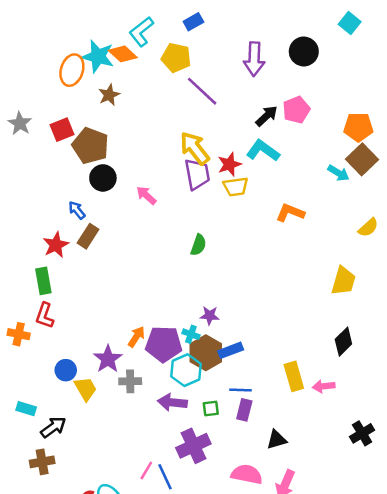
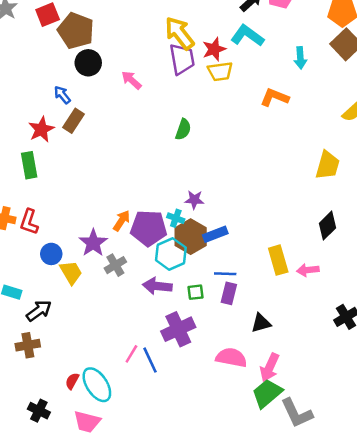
cyan arrow: (338, 173) -> (300, 58), moved, turned 55
red L-shape: (45, 316) -> (29, 222), moved
gray cross: (130, 381) -> (115, 265), turned -30

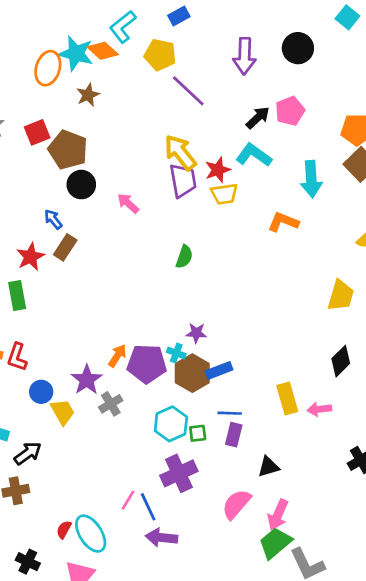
cyan arrow: (300, 58) -> (311, 179), size x1.5
cyan hexagon: (171, 254) -> (171, 424), moved
purple arrow: (157, 286) -> (162, 538), moved
pink semicircle: (231, 358) -> (236, 504), turned -60

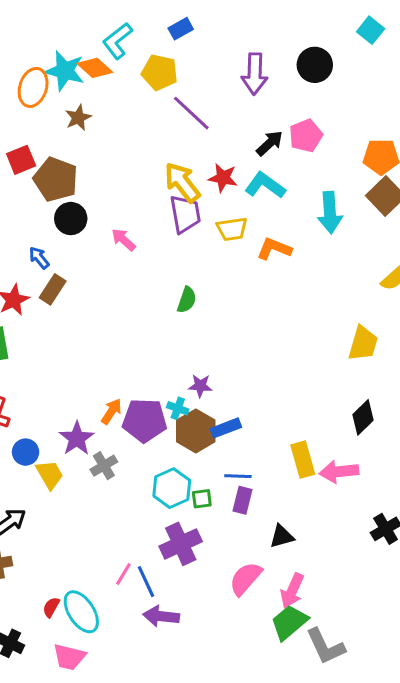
red star: (218, 170) -> (223, 178), moved, turned 30
orange L-shape: (283, 222) -> (274, 249), moved
pink arrow: (319, 409) -> (339, 472), size x1.4

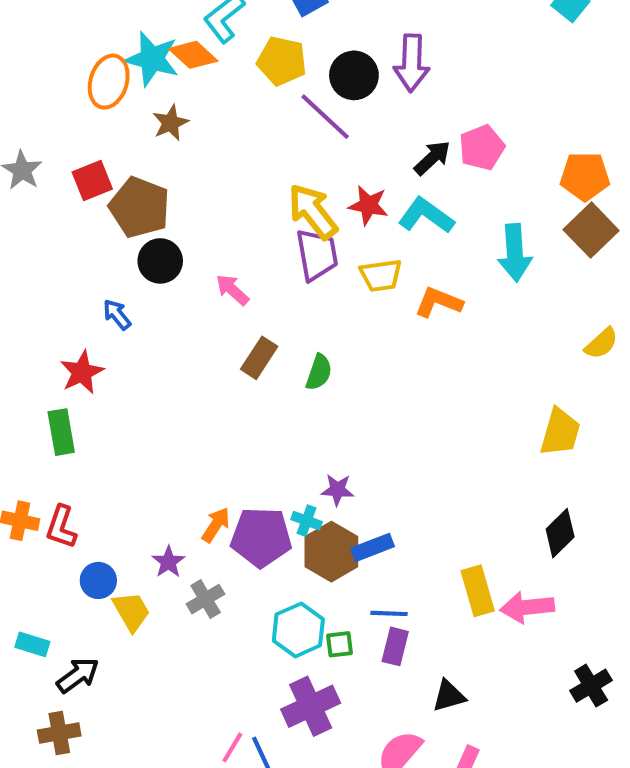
black circle: (315, 65) -> (354, 75), moved
brown rectangle: (53, 289) -> (259, 358), moved
purple star: (77, 438) -> (168, 562), size x0.7

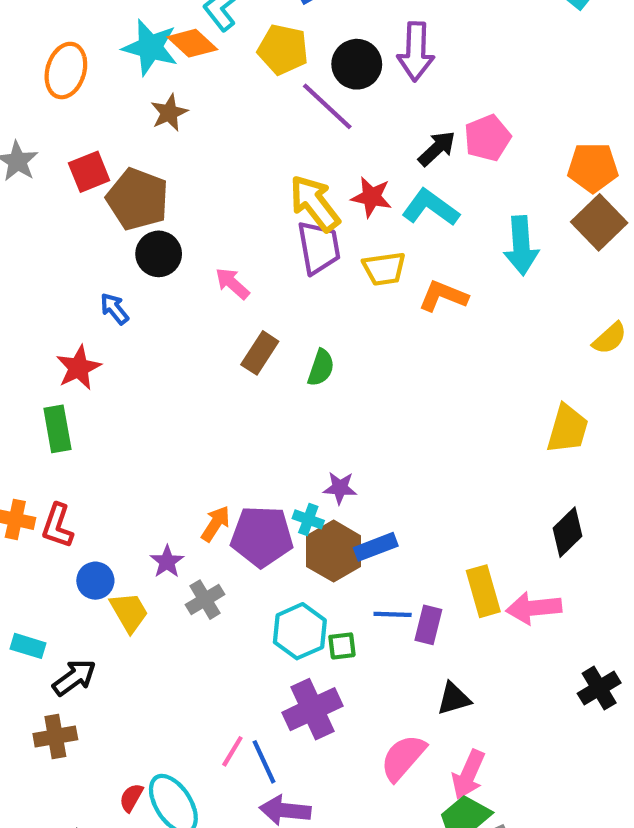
orange ellipse: (109, 82) -> (66, 71), moved
purple rectangle: (395, 646) -> (428, 625), moved

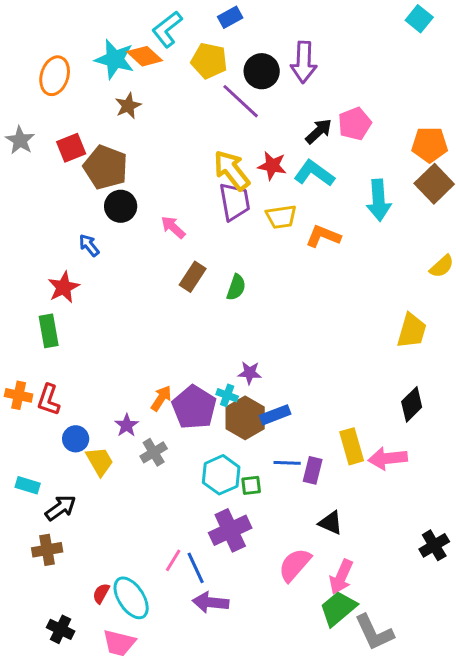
purple pentagon: (262, 536) -> (194, 407), turned 30
black cross: (599, 688) -> (434, 545), moved
black triangle: (454, 699) -> (331, 523), turned 40

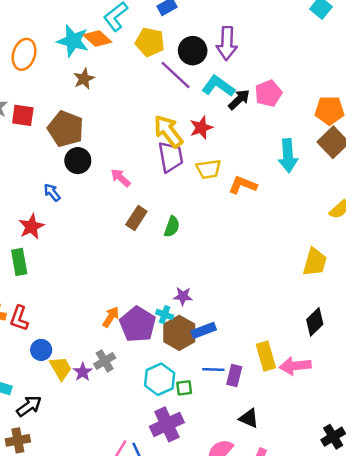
red square: (71, 148) -> (23, 115), moved, turned 30
red star: (272, 166) -> (201, 128), turned -30
cyan L-shape: (314, 173) -> (218, 86), moved
purple star: (127, 425) -> (83, 372), moved

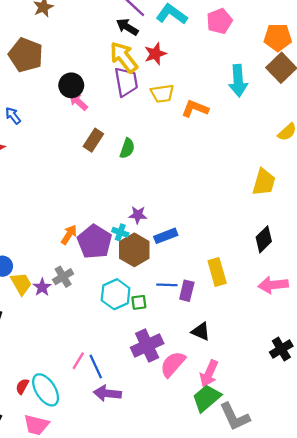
black arrow: (239, 100) -> (127, 27), moved, turned -105
black circle: (78, 161) -> (71, 85), moved
blue rectangle: (204, 330) -> (166, 236), moved
pink arrow: (295, 366) -> (273, 285), moved
purple cross: (167, 424) -> (147, 346), moved

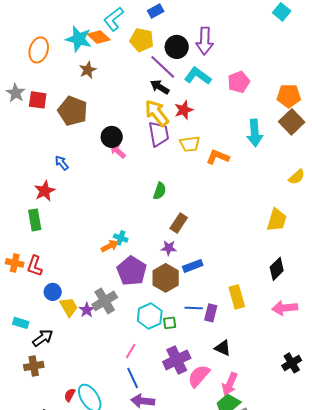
brown rectangle: (93, 140) -> (179, 223), moved
cyan cross: (120, 232) -> (121, 238), moved
orange arrow: (69, 235) -> (110, 246), moved, turned 30
gray cross: (63, 277) -> (105, 301), size x1.4
pink line: (78, 361) -> (131, 351), moved

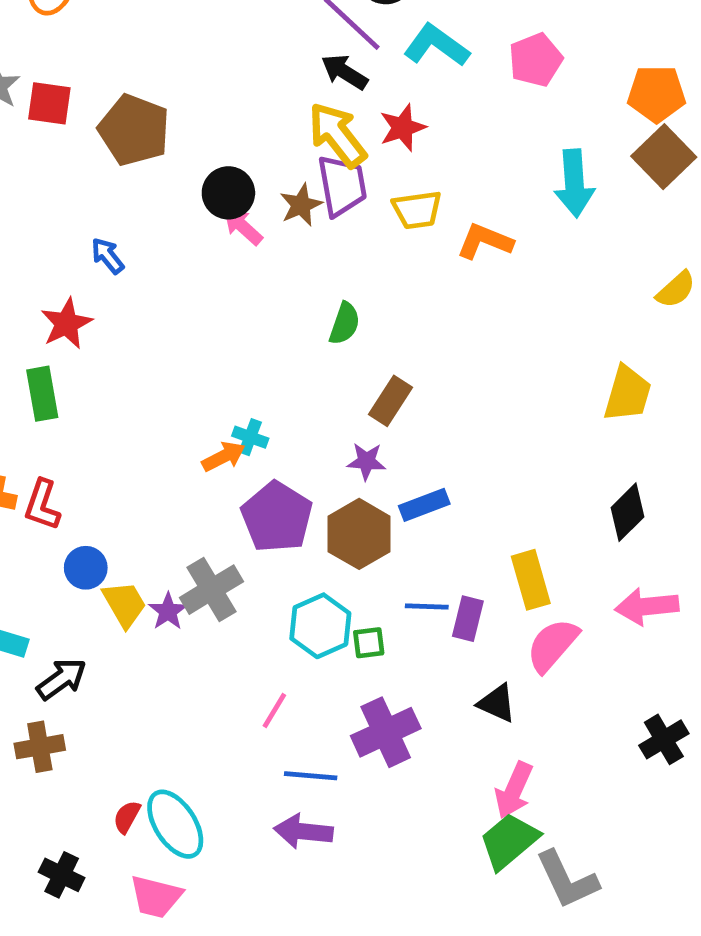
brown star: (88, 70) -> (301, 205), moved
pink semicircle: (199, 376) -> (553, 645), moved
blue line: (133, 378) -> (311, 776), moved, turned -60

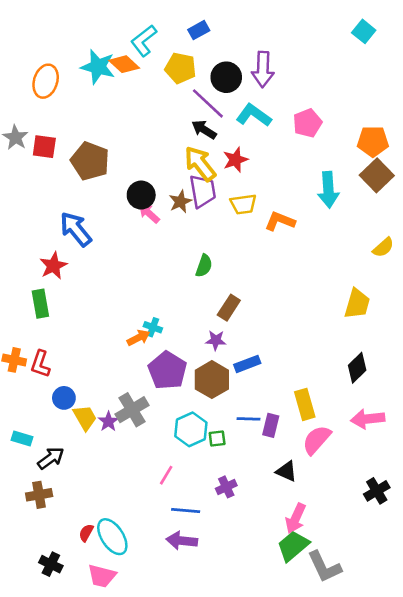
blue arrow: (108, 256) -> (76, 229), size x1.8
purple cross: (386, 732) -> (226, 487), size x0.6

